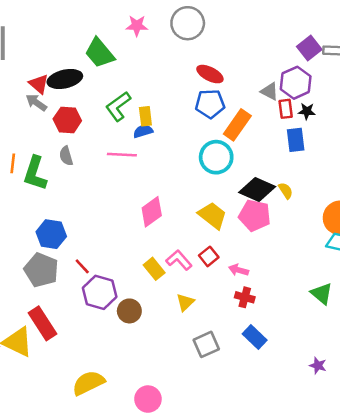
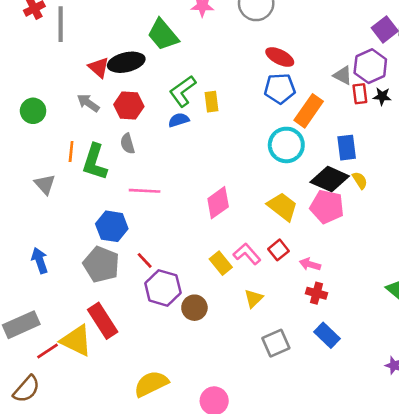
gray arrow: (36, 103) -> (88, 103), moved
blue semicircle: (143, 131) -> (179, 120), moved
blue rectangle: (296, 140) -> (347, 148), moved
pink line: (122, 155) -> (145, 191), moved

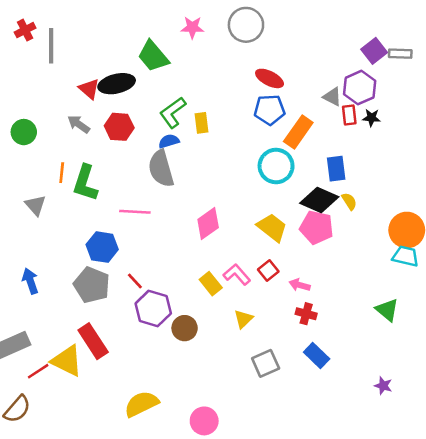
gray semicircle: (128, 144) -> (161, 169), moved, size x1.8

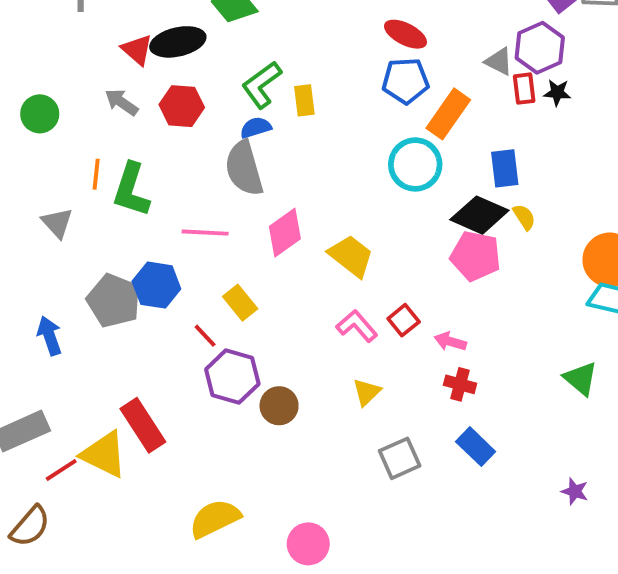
pink diamond: (208, 224) -> (285, 233), moved
yellow trapezoid: (272, 227) -> (351, 256), moved
yellow rectangle: (211, 284) -> (240, 303), moved
gray pentagon: (92, 285) -> (114, 301), moved

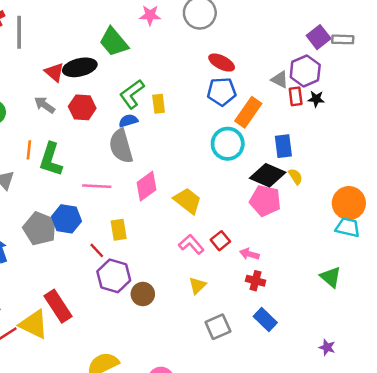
yellow rectangle: (240, 303) -> (119, 230), turned 30

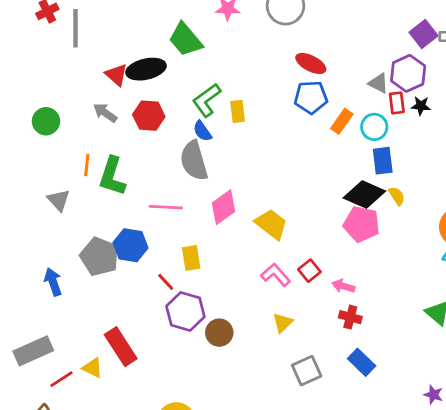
orange rectangle: (248, 112) -> (342, 121), size x0.7
blue semicircle: (128, 121) -> (202, 131), turned -108
cyan circle: (228, 144) -> (374, 127), moved, size x0.7
yellow triangle: (34, 324) -> (92, 368), size x0.6

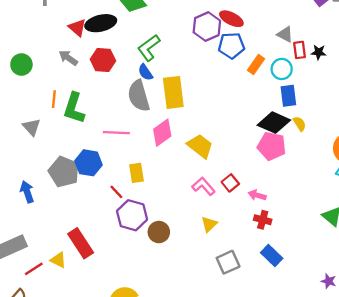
purple hexagon: (408, 73) -> (207, 27), moved
yellow rectangle: (238, 111) -> (173, 92), moved, size x1.8

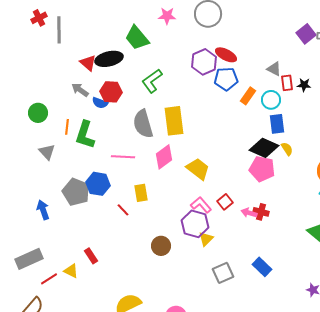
green circle: (21, 65) -> (38, 113), moved
blue semicircle: (145, 72) -> (100, 103), moved, turned -35
purple hexagon: (132, 215) -> (195, 224), moved
red cross: (263, 220) -> (261, 212), moved
red rectangle: (81, 243) -> (91, 256), size x0.6

